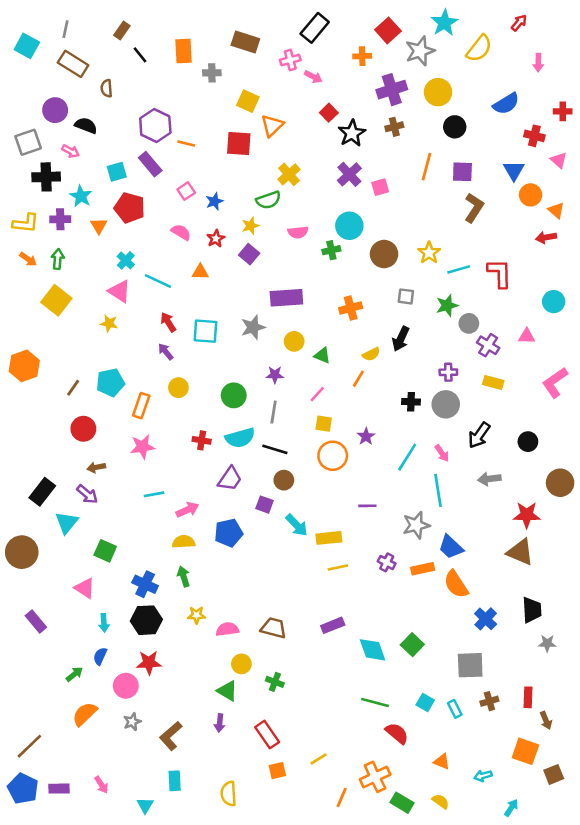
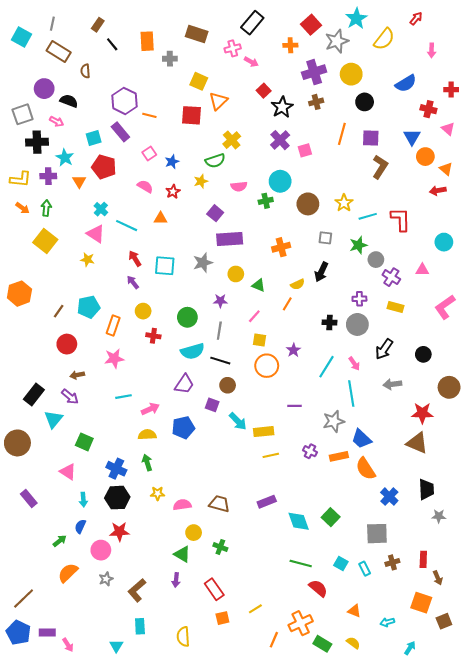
purple square: (249, 254) -> (215, 213), moved
red cross: (202, 440) -> (153, 336), moved
pink arrow: (101, 785) -> (68, 645), moved

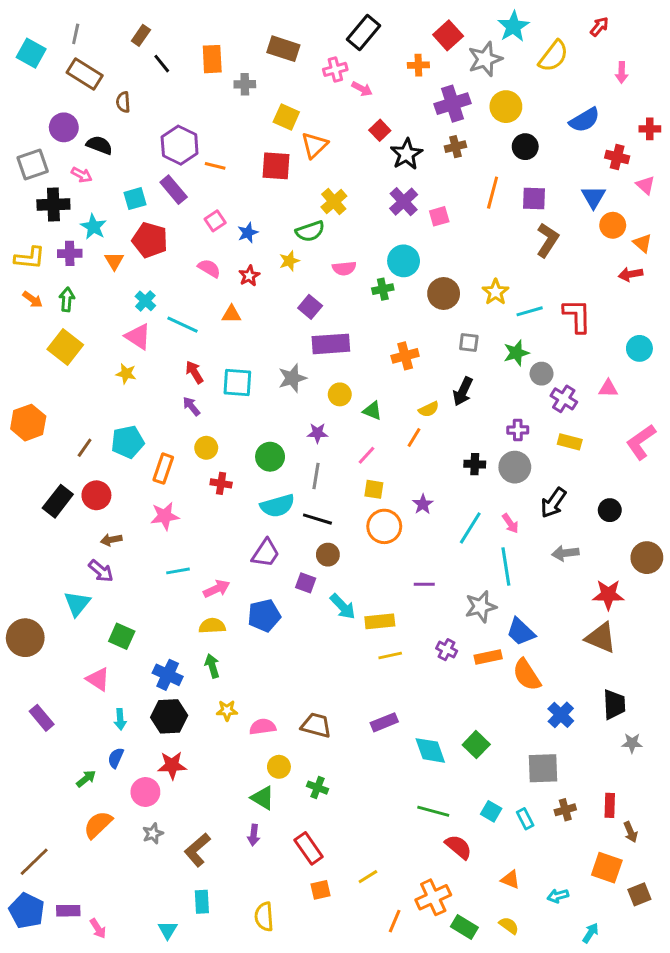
black rectangle: (34, 395) -> (58, 501), moved

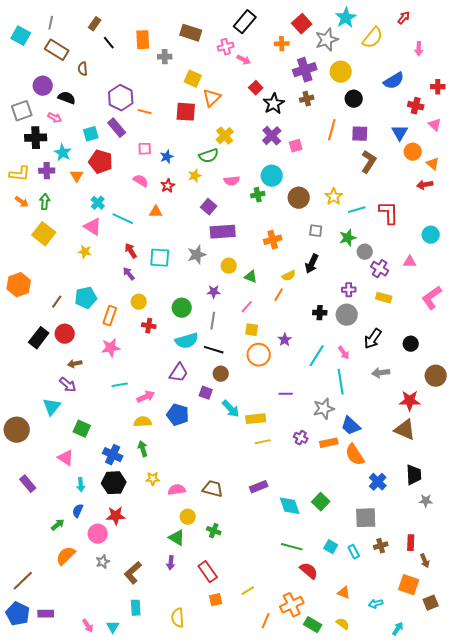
pink square: (215, 221) -> (145, 149), turned 32
blue pentagon: (264, 615) -> (178, 415), turned 30
pink arrow: (98, 928) -> (88, 626), moved

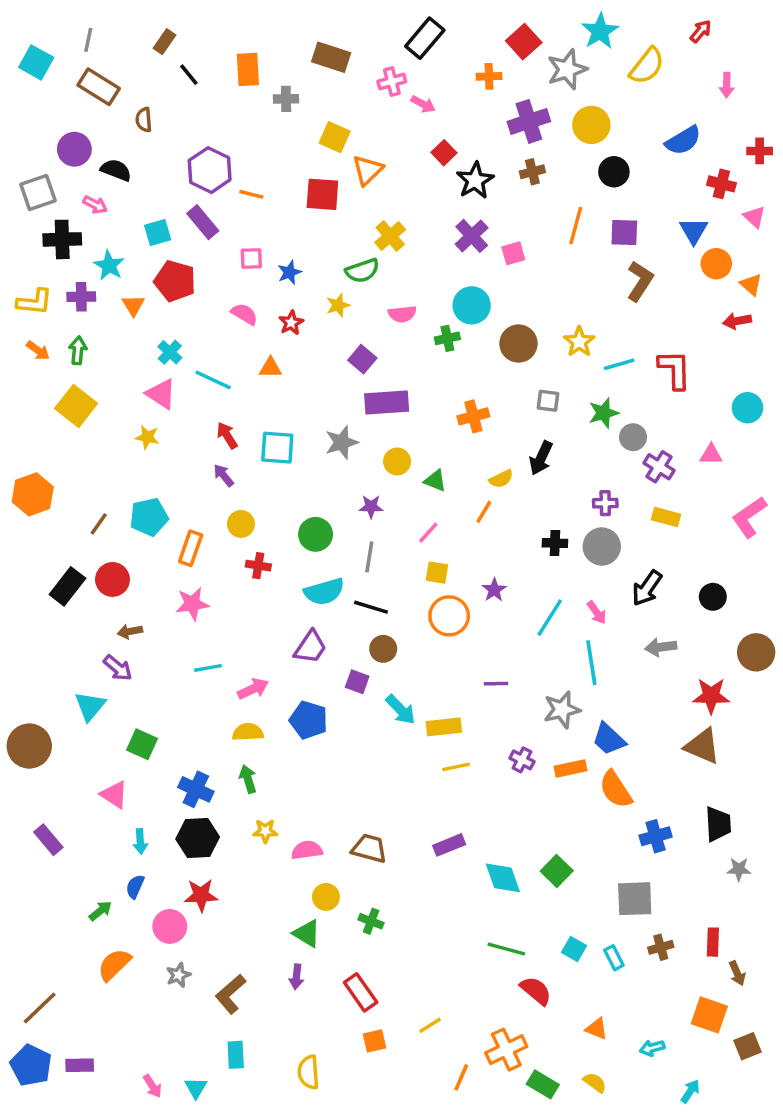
blue cross: (378, 482) -> (656, 836), turned 30

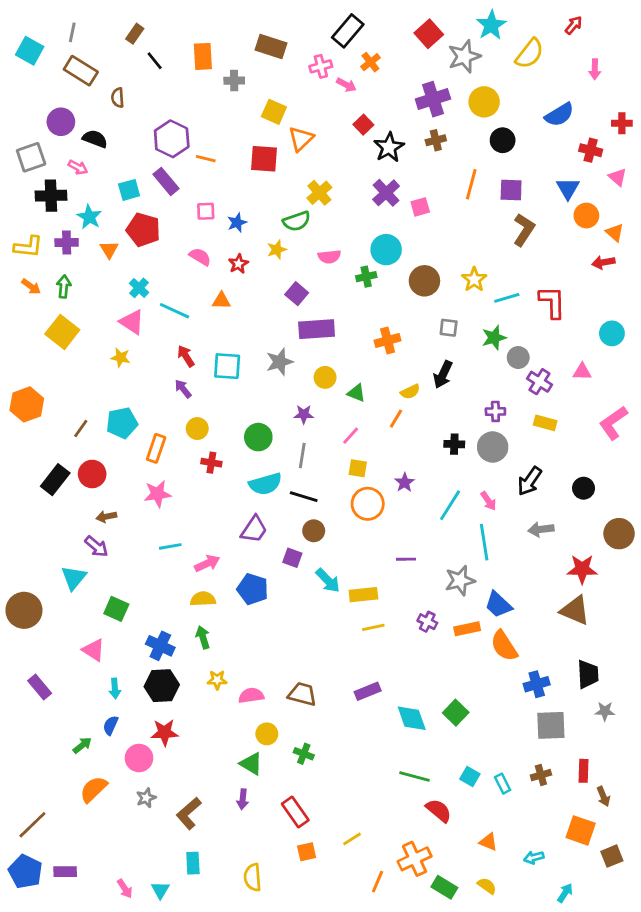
orange cross: (489, 76) -> (370, 62), moved, turned -36
gray square: (635, 899) -> (551, 725), moved

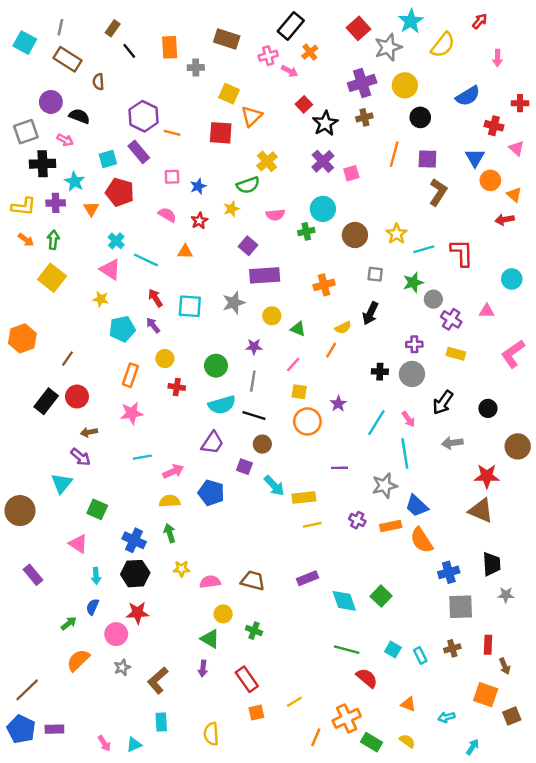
cyan pentagon: (122, 423) -> (122, 329), moved
cyan triangle: (160, 890) -> (134, 745), turned 35

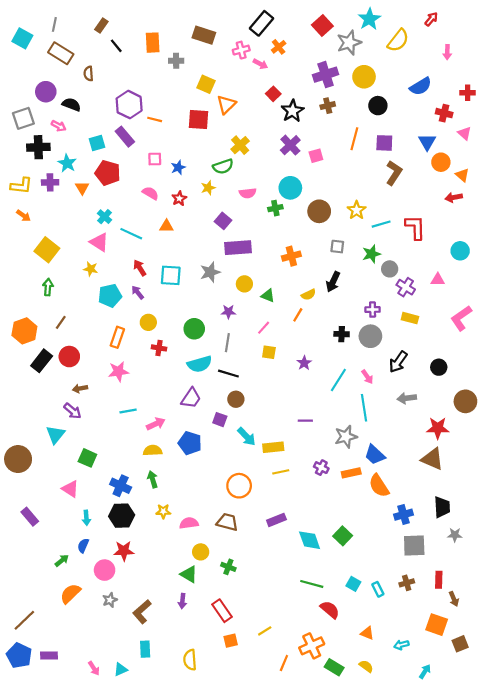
green arrow: (53, 240) -> (48, 287), moved
orange hexagon: (22, 338) -> (24, 331), moved
orange circle: (307, 421) -> (239, 486), moved

